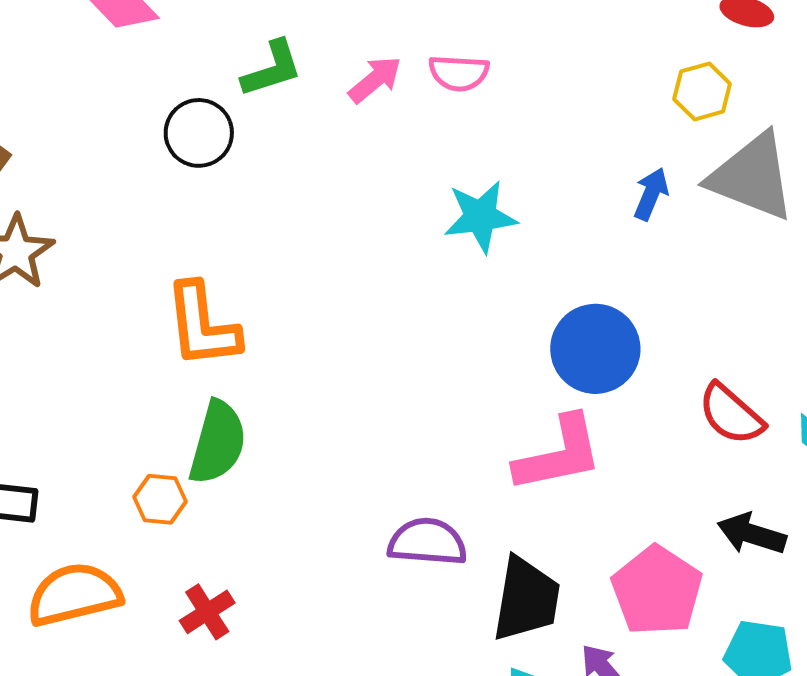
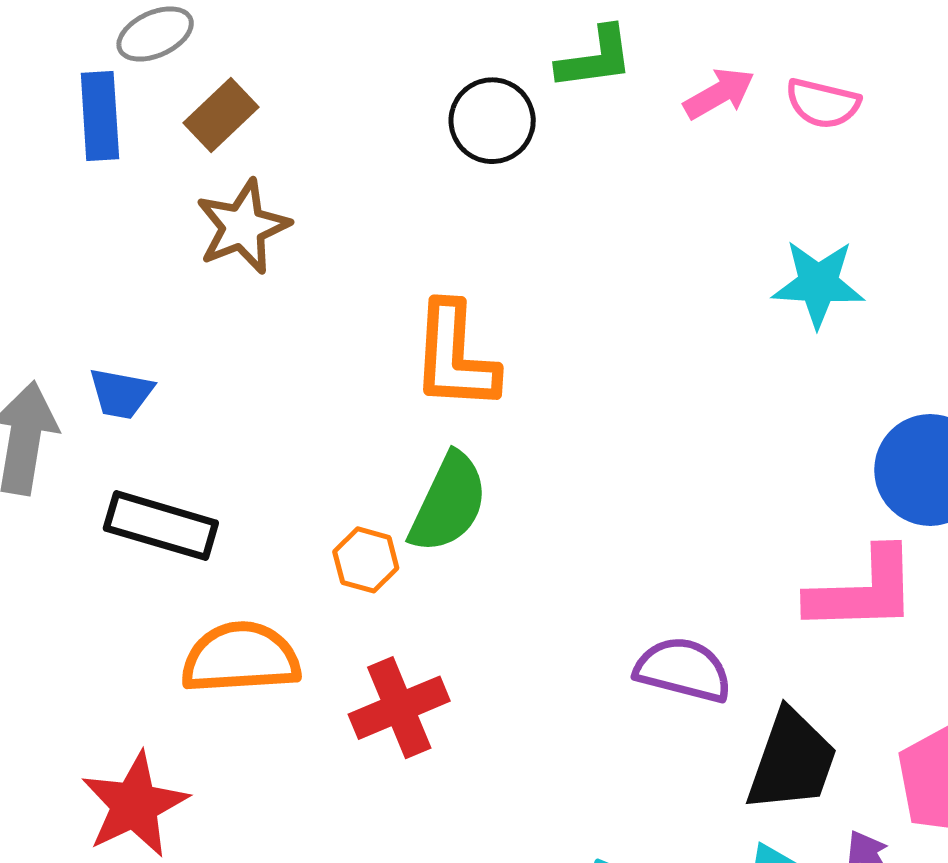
red cross: (207, 612) -> (399, 708), size x1.4

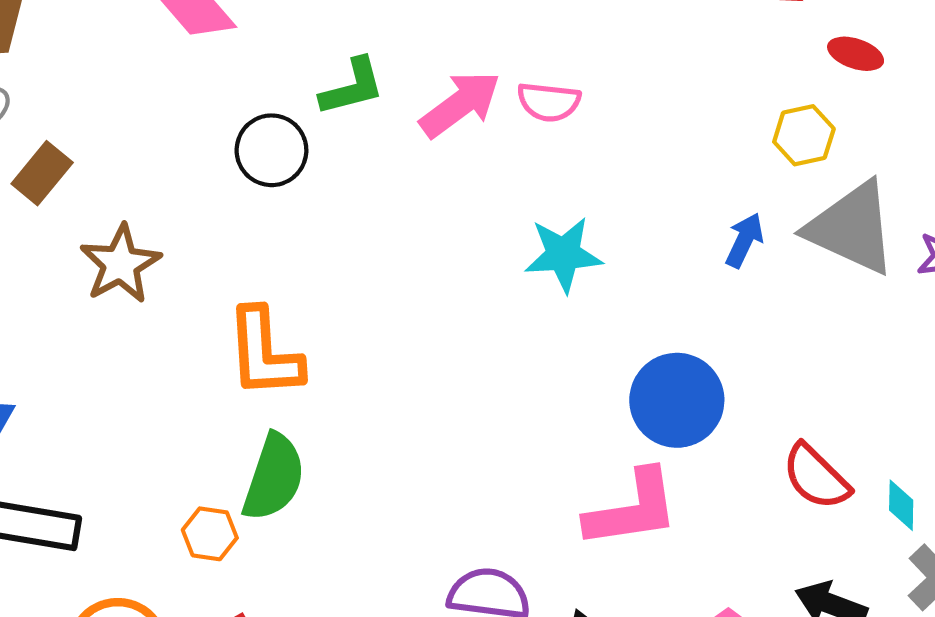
pink arrow: (719, 94) -> (460, 104), size x1.4
brown star: (243, 227) -> (120, 264), moved

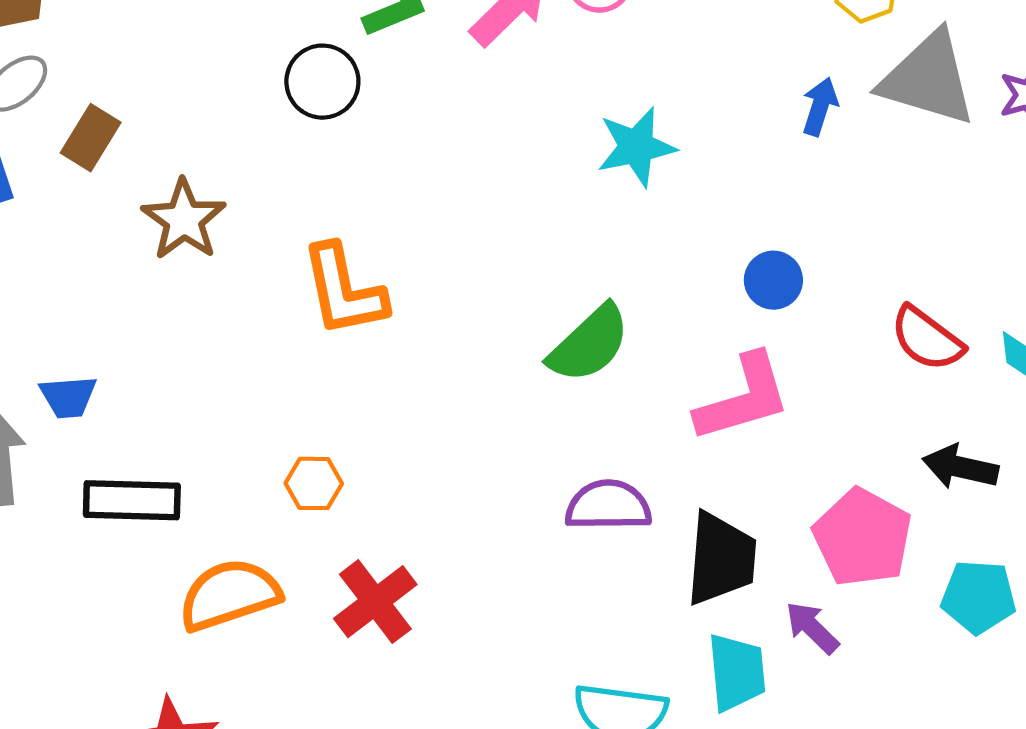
blue circle: (677, 400) -> (773, 280), size x0.6
green semicircle: (274, 477) -> (589, 344), moved, turned 36

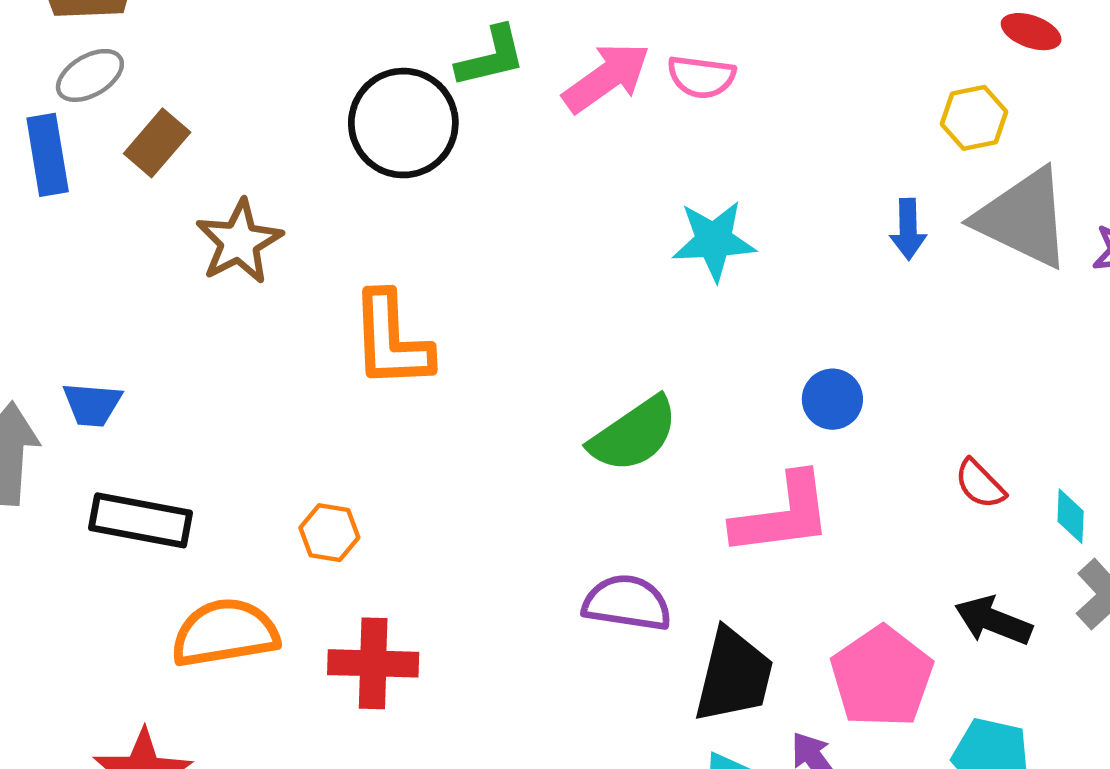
black circle: (322, 82) -> (403, 123), size x1.4
blue arrow: (820, 107) -> (908, 229), turned 152
red semicircle: (927, 339) -> (980, 484), size x0.7
red cross: (375, 602) -> (373, 663), turned 30

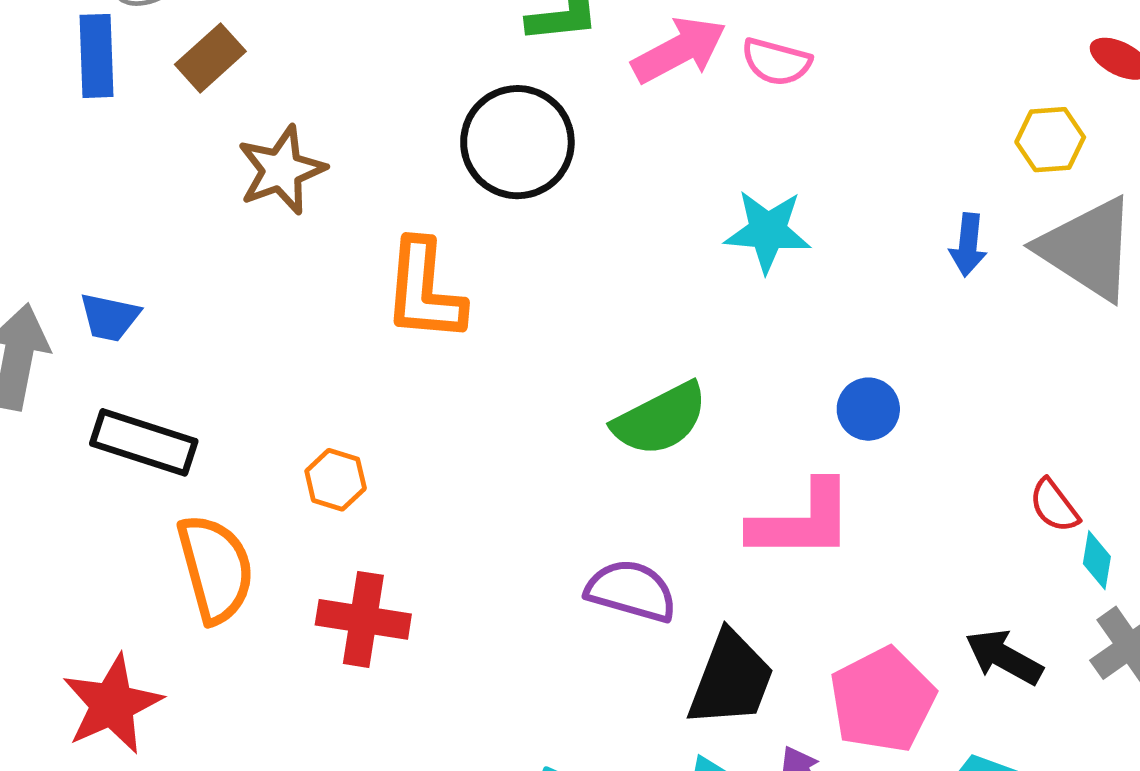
black circle: (403, 123) -> (517, 142), moved
red semicircle: (980, 484) -> (1054, 506), moved
orange semicircle: (225, 633) -> (216, 569), turned 77

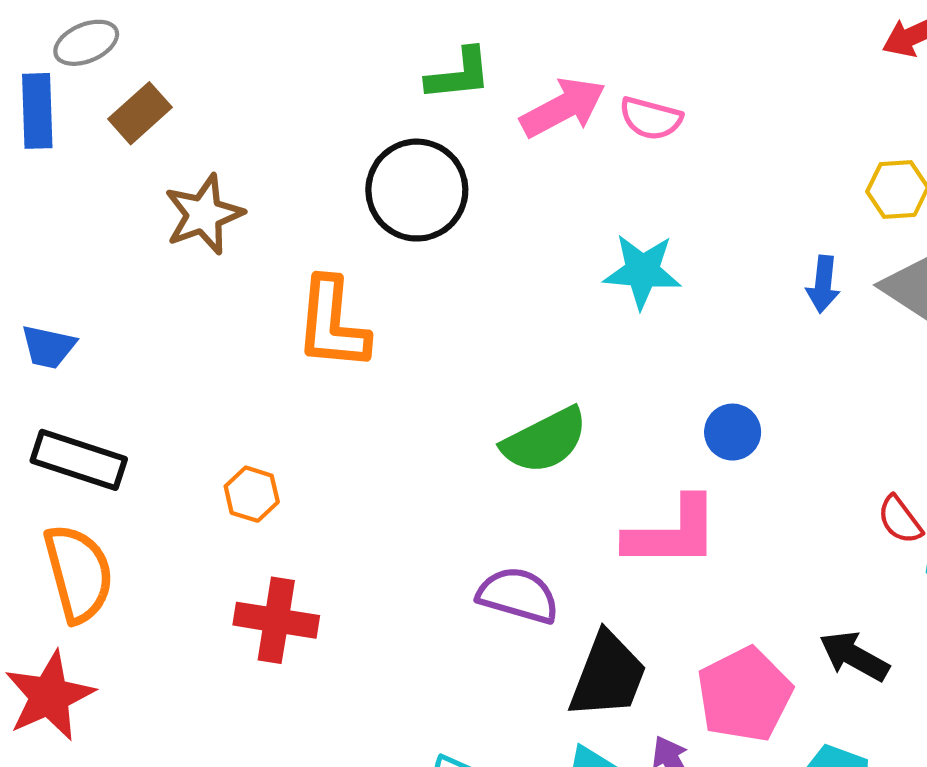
orange semicircle: (216, 569) -> (78, 573), moved

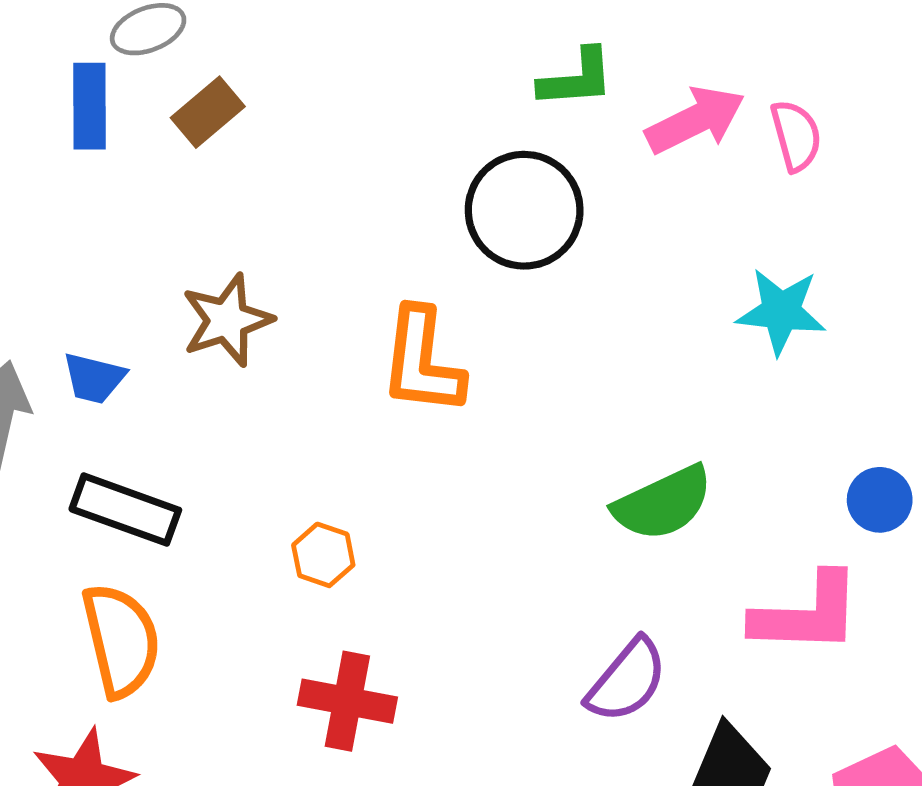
pink semicircle: (651, 118) -> (796, 136), turned -122
brown star: (204, 214) -> (227, 320), moved
purple semicircle: (518, 595) -> (627, 681), turned 112

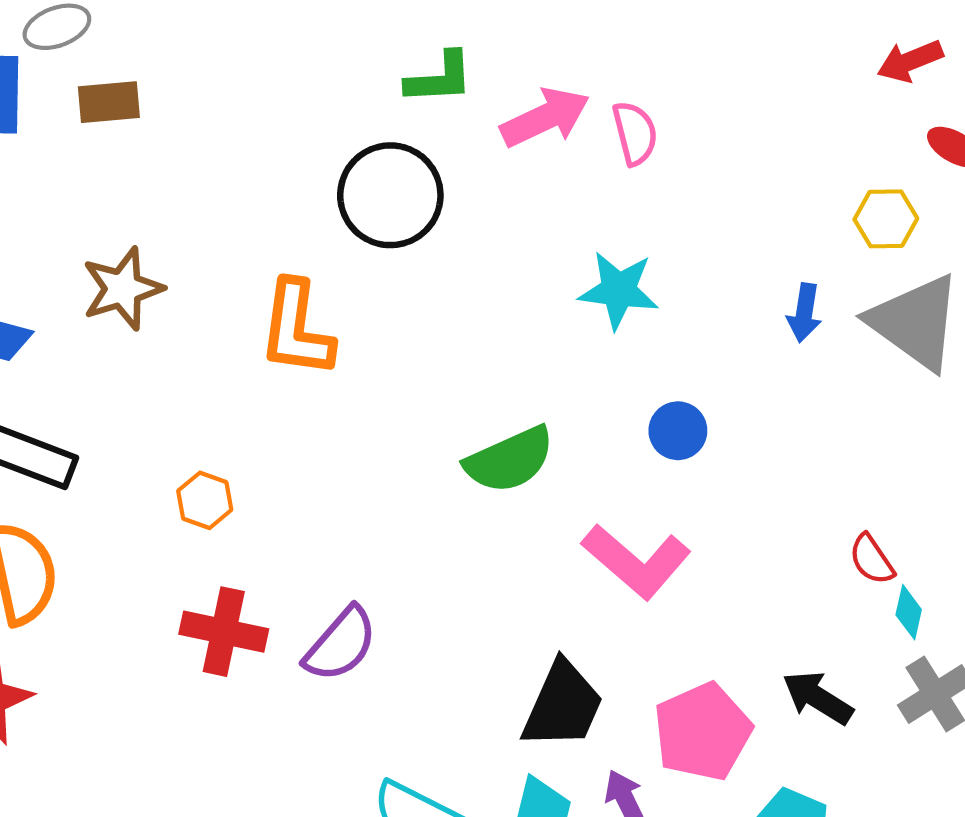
brown rectangle: (208, 112) -> (109, 102), turned 34
blue circle: (880, 500) -> (678, 431), moved
pink L-shape: (807, 614) -> (636, 561), turned 38
purple semicircle: (627, 681) -> (341, 644), moved

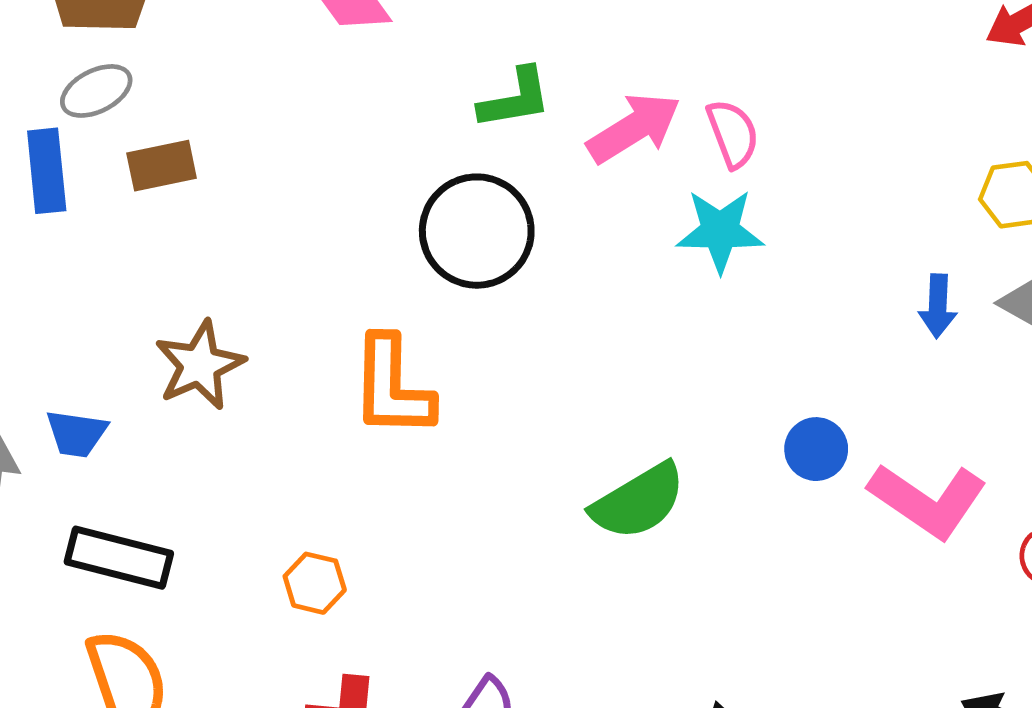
cyan star: (619, 290) -> (720, 231), moved
pink L-shape: (636, 561) -> (928, 500), moved

